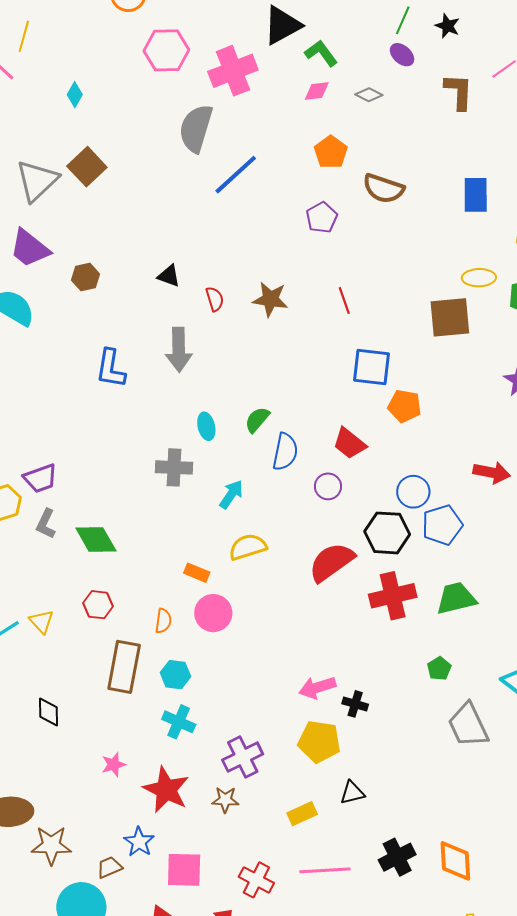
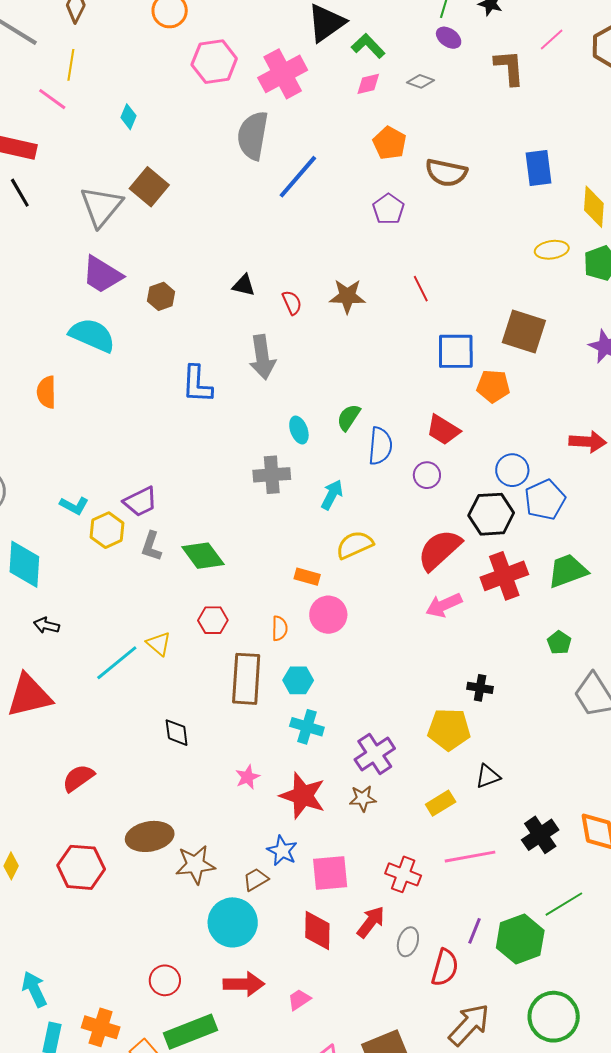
brown square: (450, 317) -> (524, 332), moved, turned 30
pink arrow: (317, 687) -> (444, 605), moved

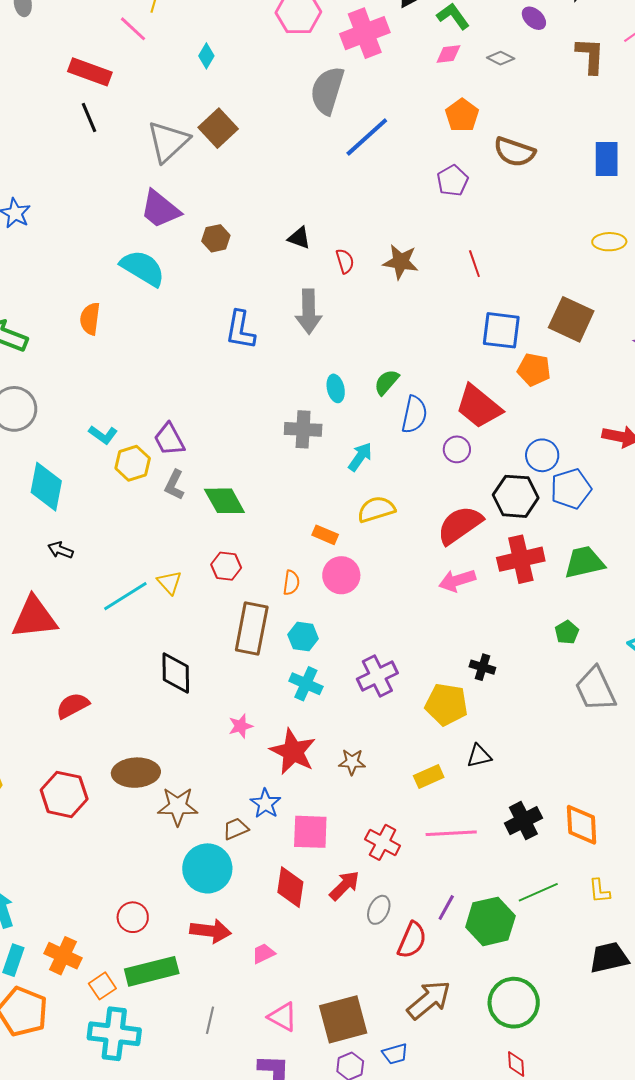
red trapezoid: (443, 430) -> (479, 407), size x1.4
purple trapezoid: (140, 502) -> (169, 439), turned 81
black diamond: (177, 733) -> (176, 673), size x1.4
purple cross: (375, 754) -> (377, 676), moved

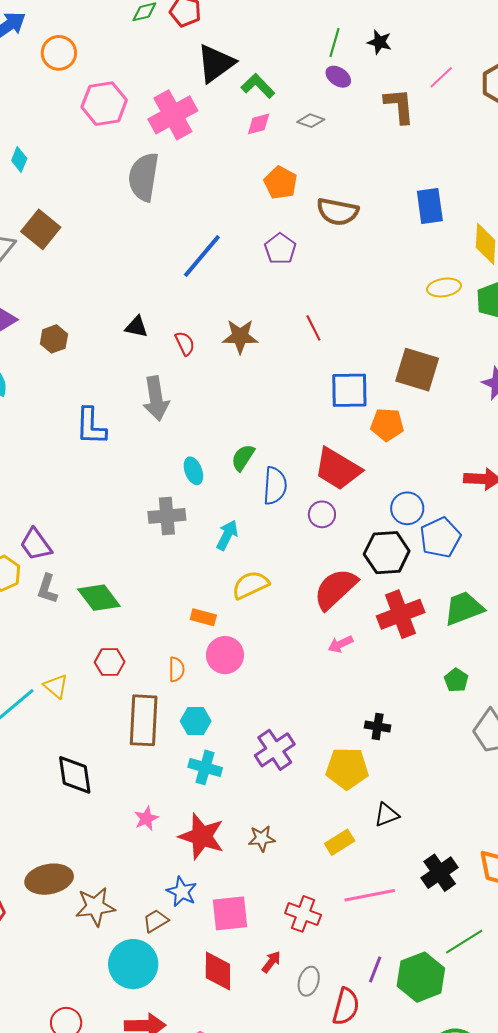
blue line: (367, 137) -> (202, 256), moved
pink arrow: (457, 580) -> (340, 644), size x0.7
red arrow: (344, 886) -> (271, 962), size x0.7

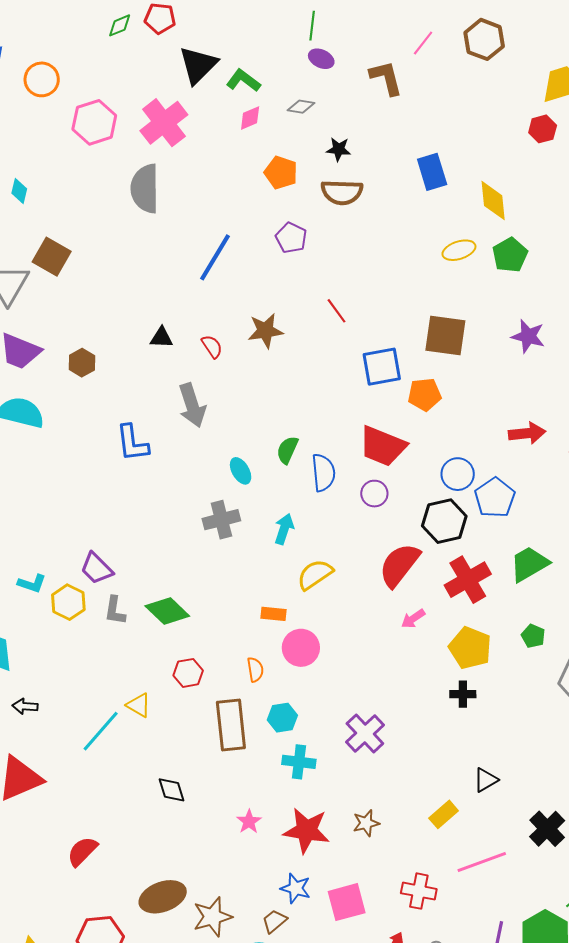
black star: (379, 42) -> (339, 149), moved
yellow pentagon: (347, 768) -> (470, 648), moved, turned 30
black diamond: (75, 775) -> (171, 790), size x0.7

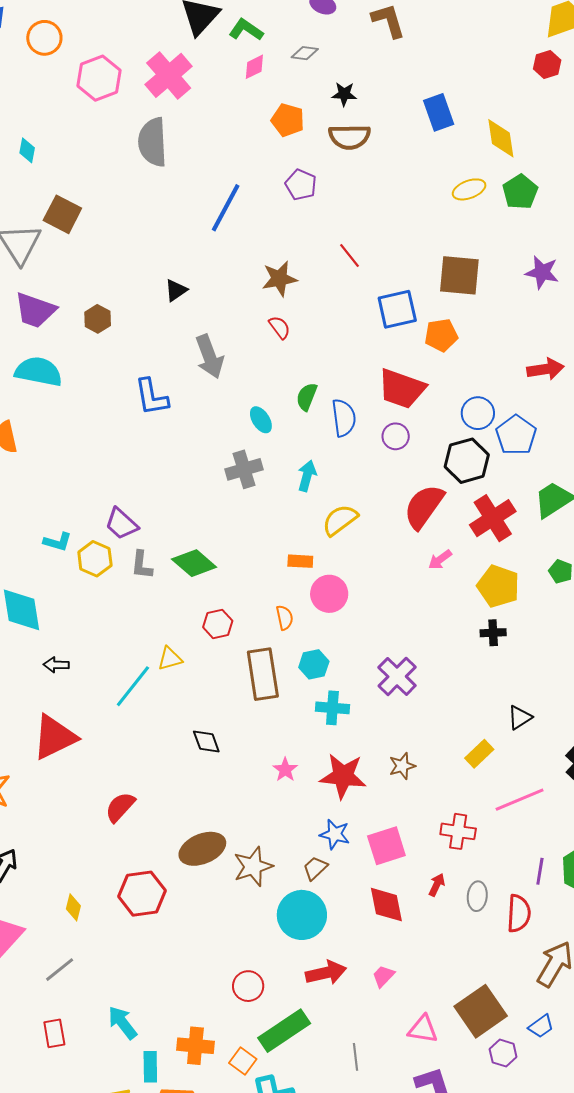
black triangle: (161, 338) -> (176, 290), turned -35
red semicircle: (212, 346) -> (280, 327), moved
yellow triangle: (139, 705) -> (170, 659), turned -44

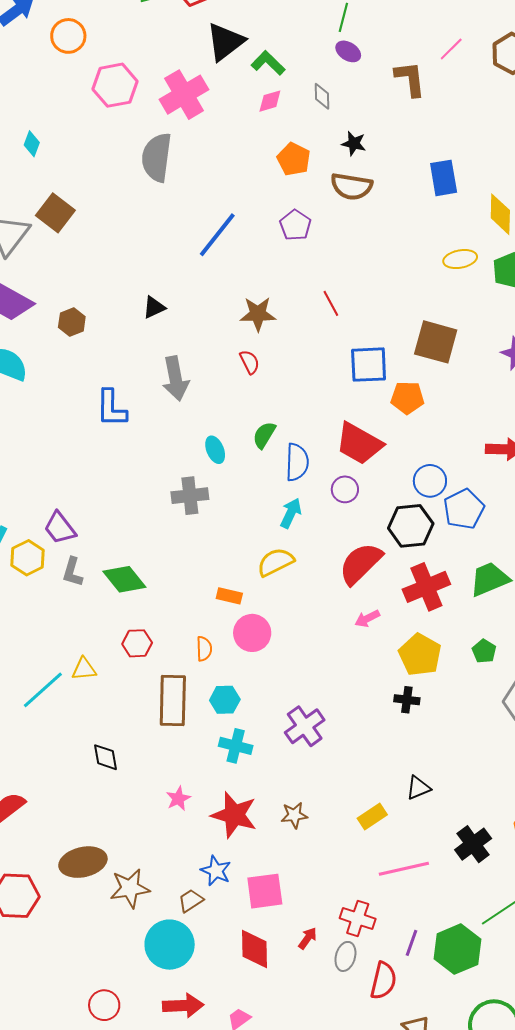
gray diamond: (305, 53) -> (322, 96), turned 72
cyan arrow: (307, 476) -> (291, 513), moved
red cross: (458, 831) -> (358, 919), moved

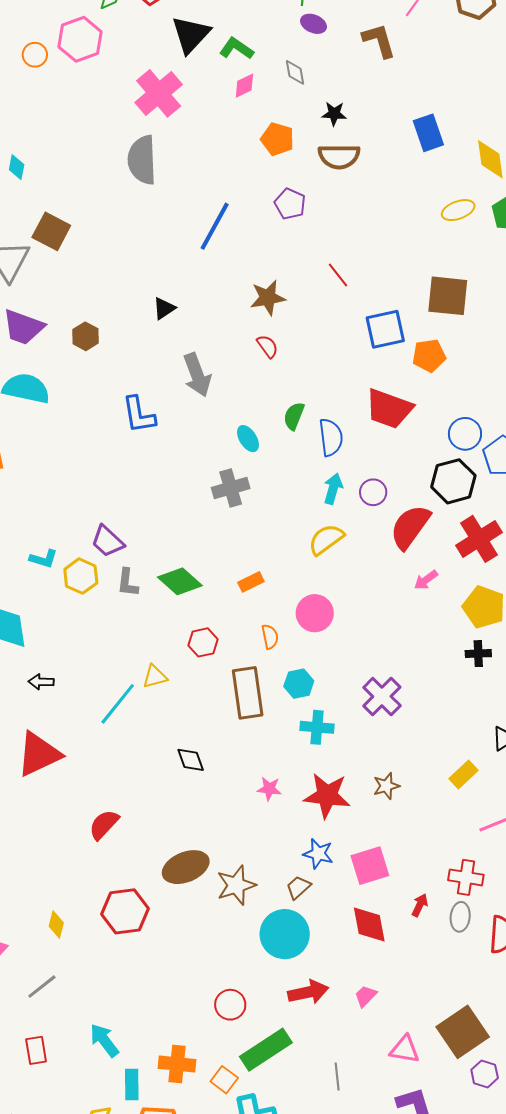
orange circle: (68, 36) -> (35, 55), size x0.7
pink hexagon: (115, 85) -> (80, 39), moved
purple circle: (345, 489) -> (373, 492), moved
orange rectangle: (229, 596) -> (251, 582), moved, turned -30
pink star: (178, 799) -> (269, 789), turned -30

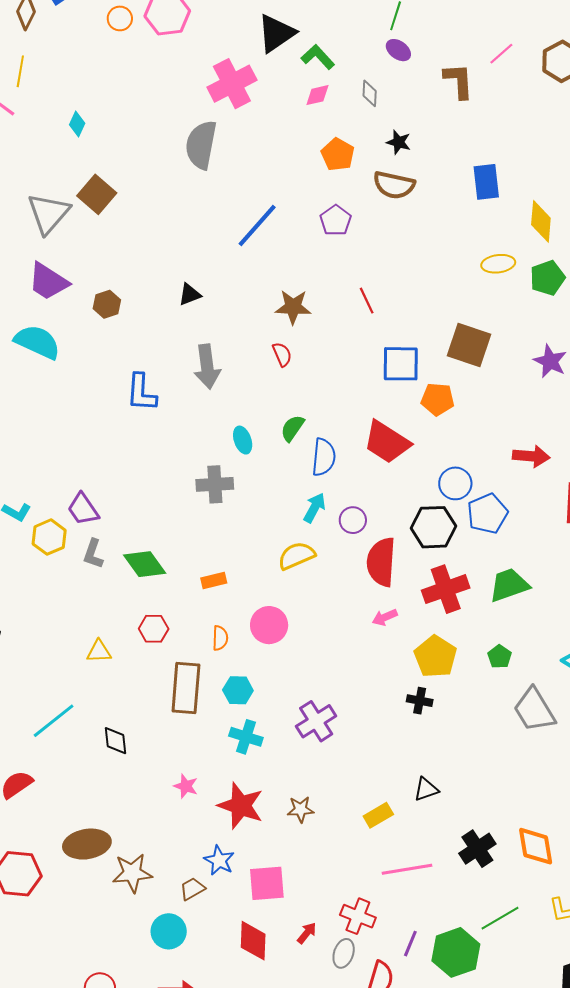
red semicircle: (410, 527) -> (381, 562), turned -45
cyan line: (118, 704) -> (54, 721), moved
cyan circle: (285, 934) -> (169, 931), size x0.7

